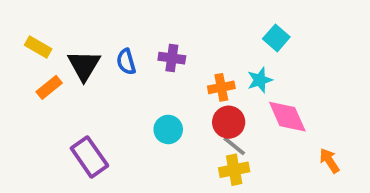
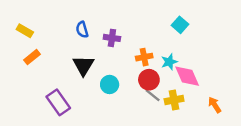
blue semicircle: (126, 62) -> (82, 30), moved
black triangle: (84, 65) -> (83, 65), moved
cyan star: (260, 80) -> (169, 62), moved
yellow cross: (234, 170) -> (174, 100), moved

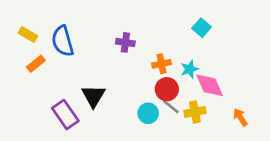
blue semicircle: (82, 30) -> (63, 41), moved, size x1.6
black triangle: (83, 65) -> (93, 96), moved
cyan circle: (110, 84) -> (148, 113), moved

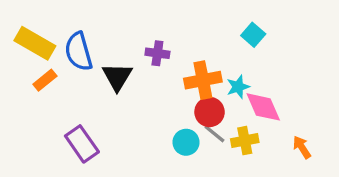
yellow rectangle: (28, 34) -> (35, 43), size x1.6
orange cross: (161, 64) -> (203, 80), size x1.5
black triangle: (93, 96) -> (117, 77), moved

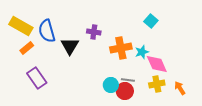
red circle: (210, 112) -> (125, 91), moved
gray line: (215, 134) -> (128, 80), turned -32
yellow cross: (245, 141) -> (157, 84), moved
purple rectangle: (82, 144) -> (37, 78), moved

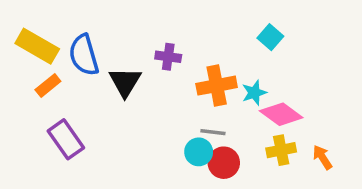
pink diamond: (157, 64) -> (281, 114), turned -30
gray line: (128, 80) -> (213, 132), moved

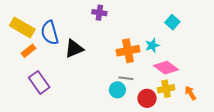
cyan square: (270, 37) -> (172, 22), moved
purple cross: (168, 57) -> (99, 13), moved
black triangle: (125, 82) -> (74, 49), turned 36
cyan star: (254, 93) -> (152, 45), moved
red circle: (224, 163) -> (147, 98), moved

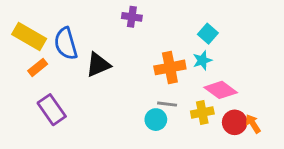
cyan square: (172, 22) -> (208, 34), moved
yellow cross: (166, 89) -> (202, 113), moved
red circle: (147, 98) -> (235, 122), moved

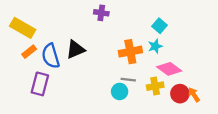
blue semicircle: (66, 44) -> (51, 56), moved
purple rectangle: (52, 110) -> (40, 84), turned 50

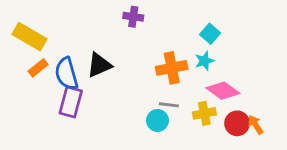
purple rectangle: (40, 84) -> (71, 102), moved

